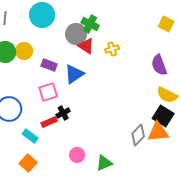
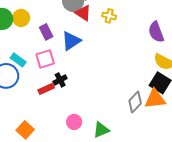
yellow cross: (112, 49) -> (109, 16), turned 32
purple rectangle: (49, 65) -> (46, 32), turned 42
cyan rectangle: (30, 136) -> (18, 60), moved

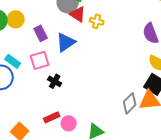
yellow cross: (109, 16) -> (97, 21), moved
black cross: (60, 80) -> (55, 81), turned -32
red rectangle: (46, 89) -> (52, 117), moved

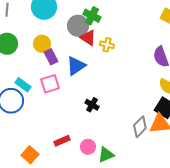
yellow circle: (16, 19) -> (42, 44), moved
black cross: (55, 81) -> (92, 105), moved
pink circle: (69, 123) -> (88, 147), moved

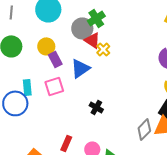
green cross: (92, 16) -> (96, 18), turned 30
yellow cross: (107, 45) -> (103, 49), moved, turned 32
cyan rectangle: (23, 85) -> (27, 87), turned 49
red rectangle: (62, 141) -> (66, 143), turned -42

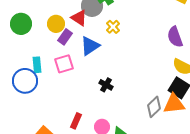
red triangle: (92, 40) -> (79, 18), moved
purple rectangle: (55, 59) -> (65, 37), turned 63

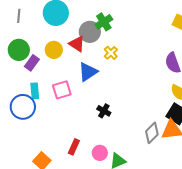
purple rectangle: (65, 37) -> (32, 63), moved

